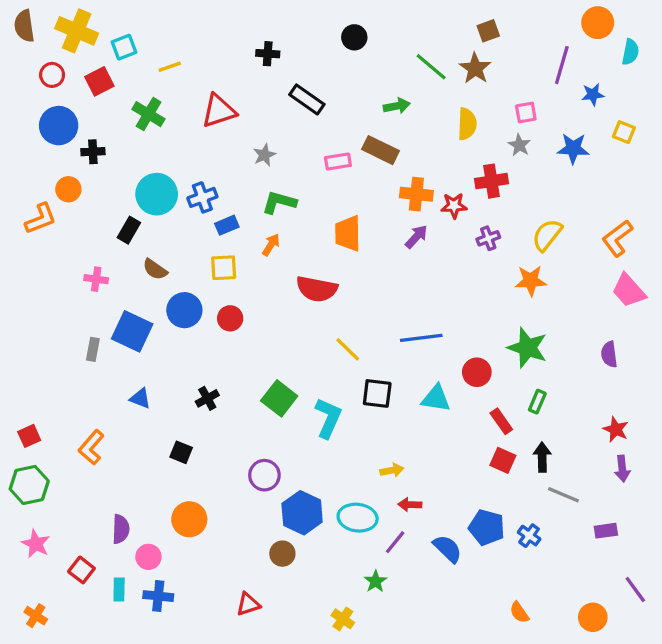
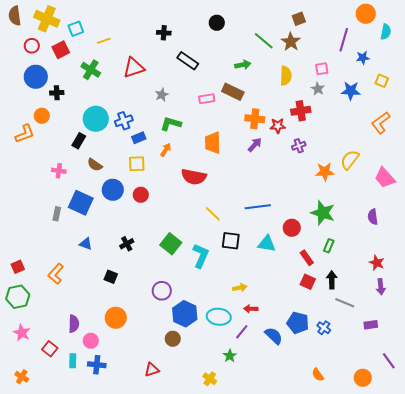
yellow semicircle: (547, 235) -> (350, 160), moved
orange L-shape: (617, 238) -> (381, 123), moved

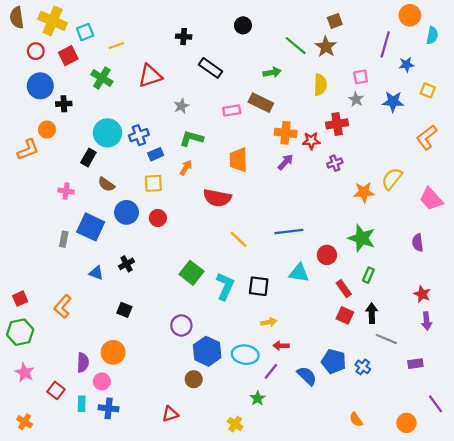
black square: (231, 241) -> (259, 286), moved
black cross: (127, 244) -> (127, 264), moved
orange circle: (116, 318) -> (113, 352), moved

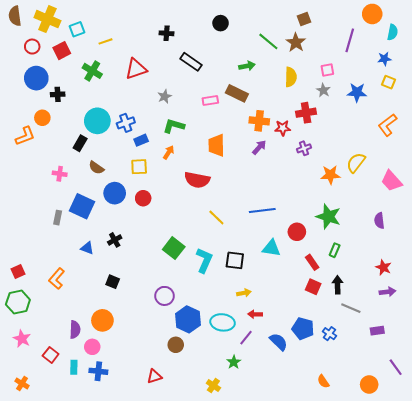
blue star: (406, 65) -> (384, 59), moved
purple arrow: (427, 321) -> (387, 292), turned -91

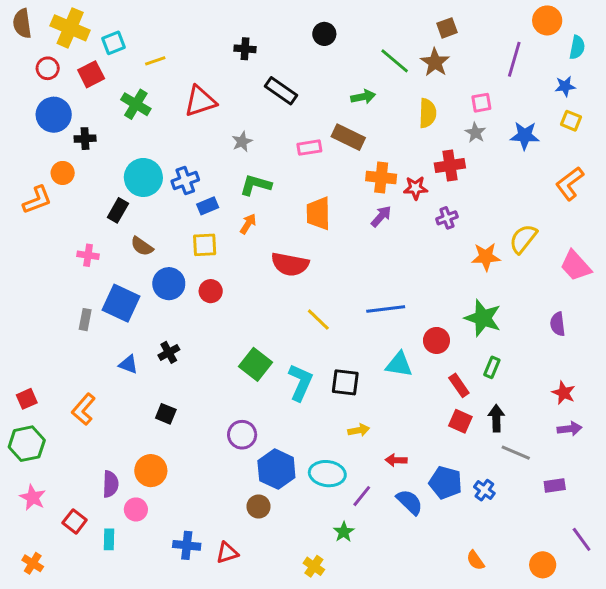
red arrow: (255, 314) -> (396, 460), moved
blue cross: (98, 371) -> (187, 545), moved

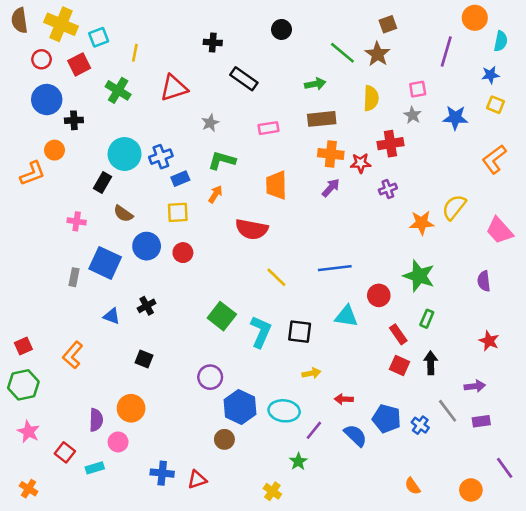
yellow line: (155, 61) -> (135, 53), turned -60
brown rectangle: (348, 137) -> (322, 119), moved, turned -32
purple arrow: (570, 429) -> (475, 386), moved
gray line: (516, 453) -> (448, 411), moved, turned 30
cyan rectangle: (109, 539) -> (95, 468), turned 72

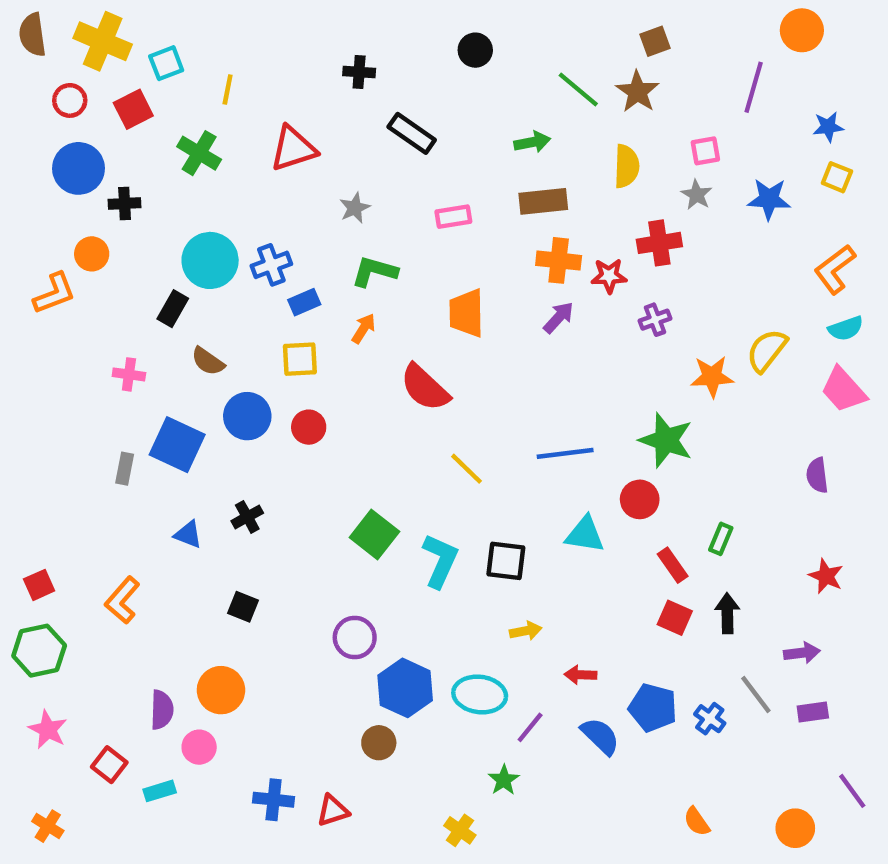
cyan semicircle: (501, 41) -> (846, 328), moved, turned 60
red semicircle: (252, 229) -> (425, 388), turned 32
green star: (419, 276) -> (666, 440), moved

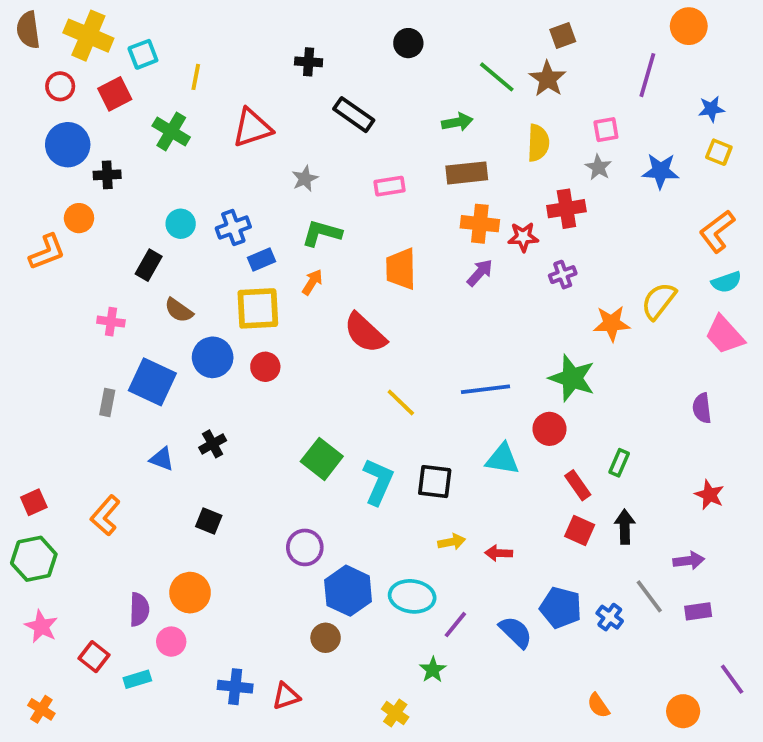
cyan circle: (210, 260) -> (181, 224), size x0.6
yellow square: (300, 359) -> (258, 308), size x1.4
red arrow: (580, 675) -> (499, 553), moved

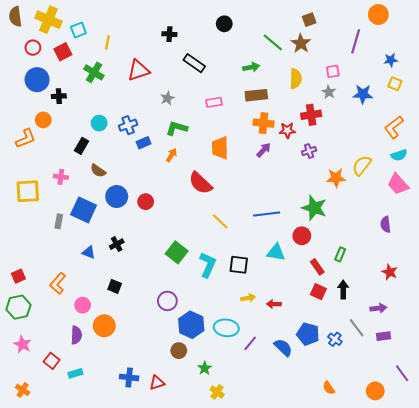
yellow square: (258, 308) -> (28, 191), moved
pink circle: (171, 642) -> (83, 305), moved
green star: (433, 670) -> (205, 368), moved

